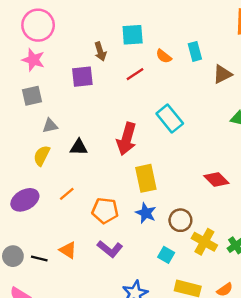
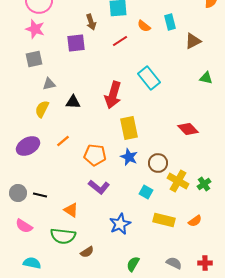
orange triangle: (68, 250) -> (71, 210), moved

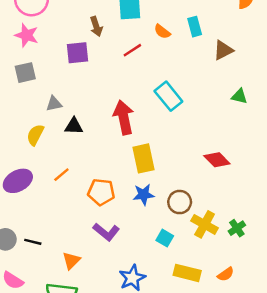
gray triangle: (49, 84) -> (54, 104), moved
red arrow: (113, 95) -> (124, 117), turned 152
blue star: (129, 157) -> (144, 195), turned -30
orange triangle: (71, 210) -> (71, 261), turned 42

